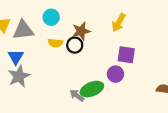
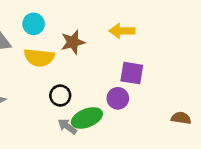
yellow arrow: (119, 23) -> (122, 31), turned 60
yellow semicircle: (55, 43) -> (39, 58), size x1.5
black circle: (75, 45) -> (60, 96), moved

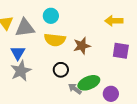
brown star: (73, 42) -> (82, 46), moved
black circle: (60, 96) -> (61, 70), moved
purple circle: (118, 98) -> (111, 94), moved

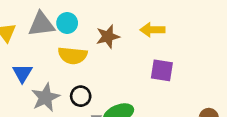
gray triangle: (25, 28) -> (41, 24), moved
brown star: (82, 46) -> (108, 37), moved
gray star: (21, 71) -> (45, 97), moved

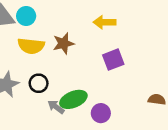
brown star: (108, 37) -> (63, 43), moved
purple square: (162, 70) -> (113, 60), turned -30

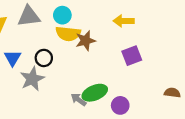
cyan circle: (26, 16) -> (62, 15), moved
yellow semicircle: (31, 46) -> (68, 34), moved
black circle: (39, 83) -> (44, 58), moved

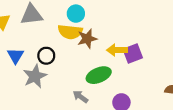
cyan circle: (62, 15) -> (76, 14), moved
yellow arrow: (124, 21) -> (117, 50), moved
green ellipse: (95, 93) -> (99, 75), moved

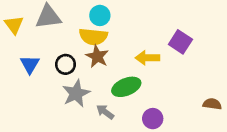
brown star: (87, 39) -> (97, 56), moved, turned -30
purple square: (133, 53) -> (180, 42), moved, turned -36
gray star: (35, 76) -> (76, 93), moved

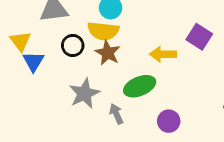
yellow triangle: (14, 25) -> (20, 41), moved
black circle: (65, 64) -> (73, 45), moved
gray arrow: (105, 112) -> (116, 114), turned 30

